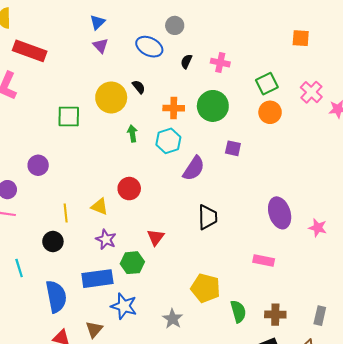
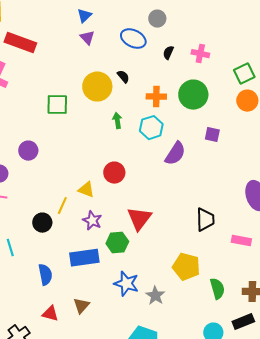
yellow line: (66, 213) -> (62, 206), moved, turned 30
black trapezoid: (208, 217) -> (205, 220), moved
red triangle: (156, 237) -> (139, 219), size x1.5
blue semicircle: (56, 297) -> (45, 275), size x0.7
blue star: (124, 306) -> (126, 284), moved

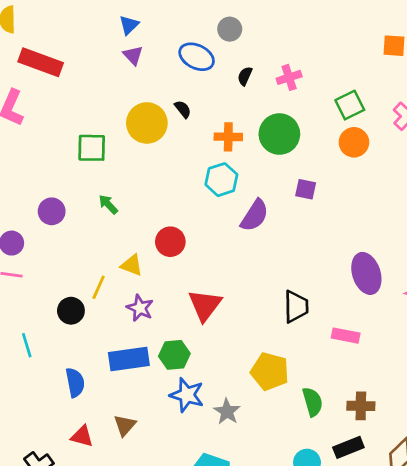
pink cross: (200, 54) -> (289, 77), turned -30
green arrow: (117, 121) -> (108, 204), moved, turned -35
green hexagon: (117, 243) -> (174, 355), moved

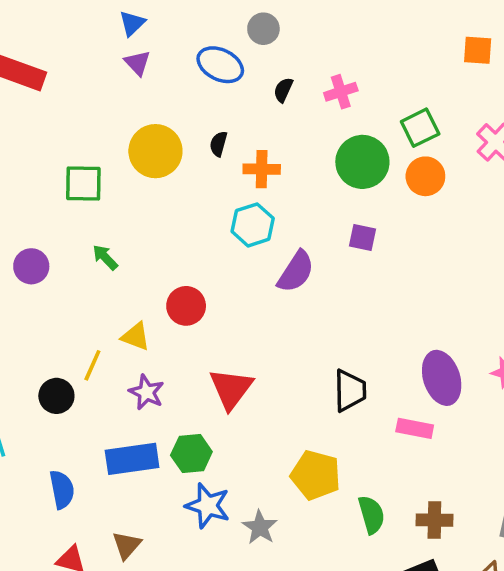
black semicircle: (183, 109) -> (218, 144), moved, turned -126
green circle: (279, 134) -> (362, 162), moved
purple ellipse: (366, 273) -> (442, 378), moved

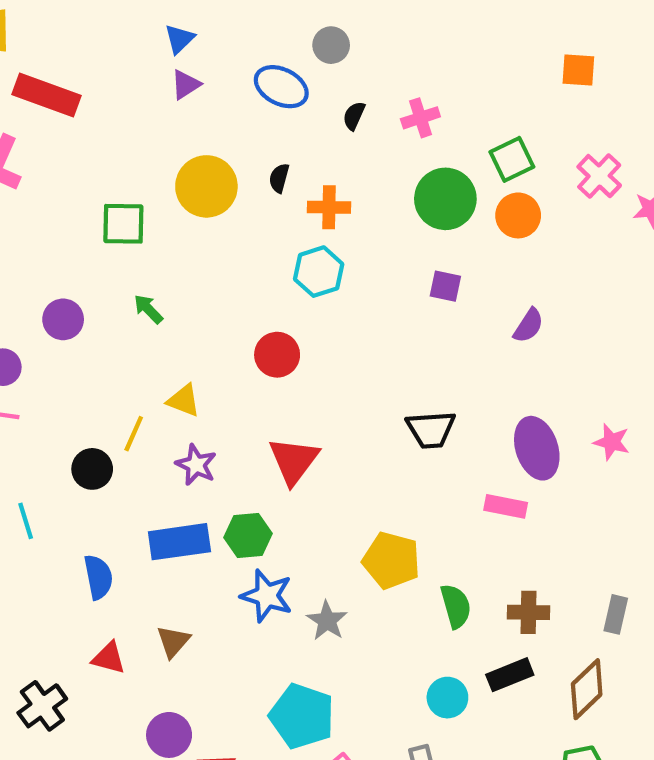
purple triangle: (137, 63) -> (186, 85), turned 40
purple semicircle: (296, 272) -> (529, 326), moved, size x0.7
red circle: (186, 306) -> (277, 355), moved
black trapezoid: (350, 390) -> (431, 429), moved, turned 87

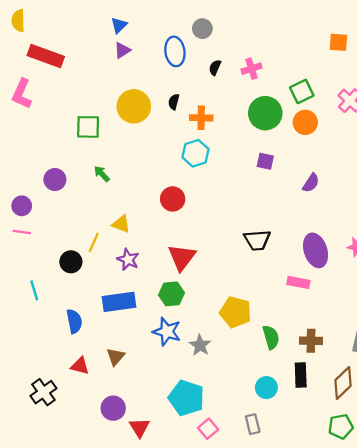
blue ellipse: (281, 87) -> (175, 51), turned 56
green hexagon: (248, 535) -> (171, 294), moved
black rectangle: (510, 675) -> (301, 375), turned -70

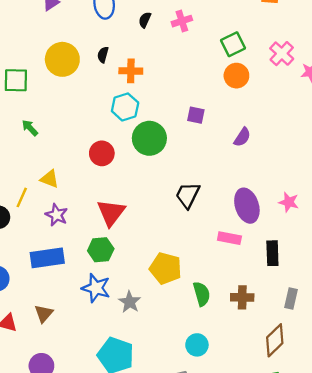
green circle: (265, 113) -> (149, 138), moved
black trapezoid: (257, 240) -> (188, 195), turned 120
black rectangle: (301, 375) -> (272, 253), moved

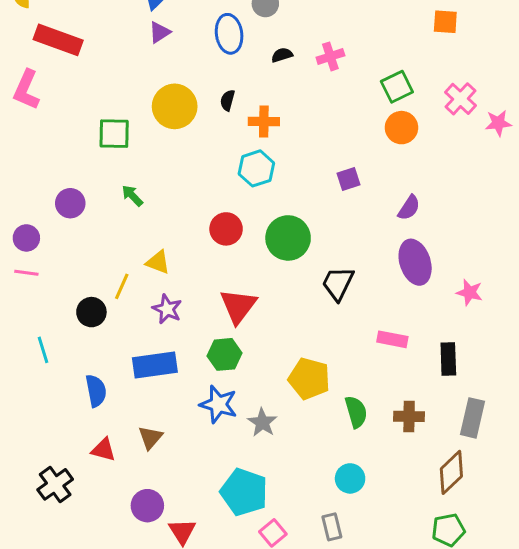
black semicircle: (145, 20) -> (282, 55), turned 49
purple square: (196, 115) -> (349, 179), turned -30
green circle: (149, 138) -> (288, 238), moved
purple ellipse: (247, 206) -> (415, 262), moved
gray rectangle: (291, 298) -> (473, 418), size x1.4

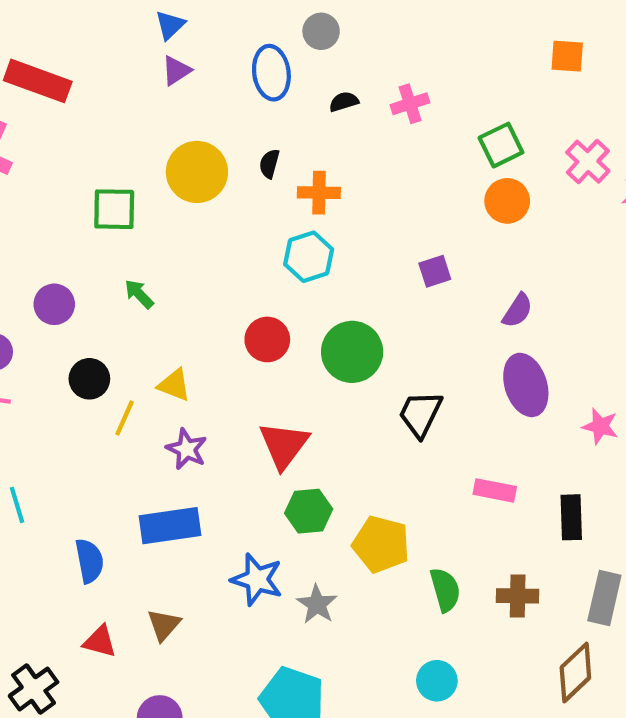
black circle: (91, 312) -> (89, 379), moved
green hexagon: (225, 354) -> (309, 511), moved

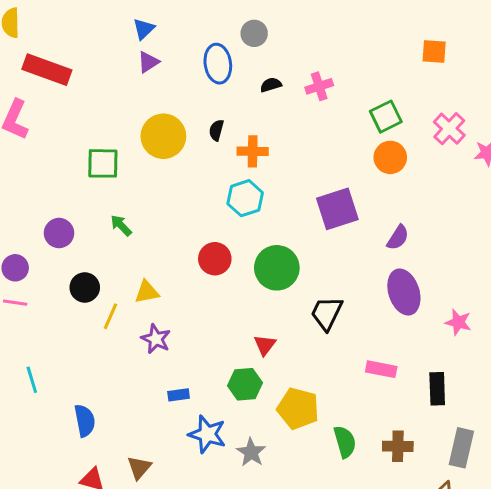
purple square: (435, 271) -> (337, 209), size x1.8
yellow triangle: (174, 385) -> (147, 292), turned -32
red triangle: (284, 445) -> (265, 345), moved, size x0.6
blue rectangle: (170, 526) -> (179, 395), moved, size x0.5

